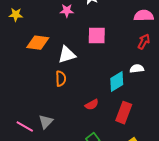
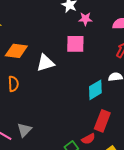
pink star: (67, 11) -> (85, 19), moved
orange semicircle: (61, 79) -> (13, 84), moved
red semicircle: (92, 105) -> (88, 139), moved

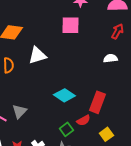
white triangle: (45, 63) -> (37, 55), moved
cyan diamond: (95, 90) -> (64, 95), moved, turned 65

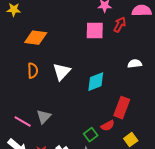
red arrow: (117, 31) -> (120, 25), moved
white triangle: (37, 55) -> (62, 72), moved, turned -30
cyan diamond: (64, 95) -> (96, 82), moved, turned -55

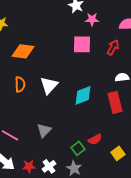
red arrow: (120, 25) -> (113, 47), moved
red rectangle: (122, 108) -> (115, 102), moved, turned -35
gray triangle: (44, 117) -> (44, 130), moved

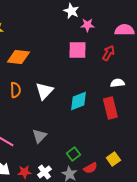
red semicircle: (95, 139) -> (90, 168), moved

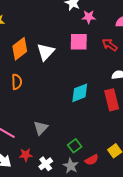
red arrow: (108, 53) -> (110, 45), turned -84
orange diamond: (18, 57) -> (20, 49), turned -45
white triangle: (44, 91) -> (46, 52), moved
red star: (24, 172) -> (26, 155), moved

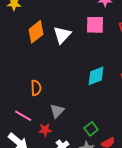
orange semicircle: (17, 82) -> (36, 88), moved
red star: (26, 155) -> (45, 130), moved

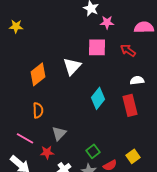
orange diamond: (36, 32) -> (38, 74), moved
white triangle: (62, 35) -> (72, 66), moved
cyan diamond: (96, 76) -> (98, 98), turned -30

